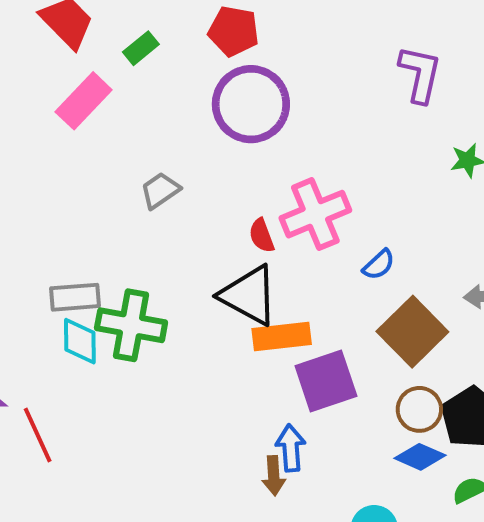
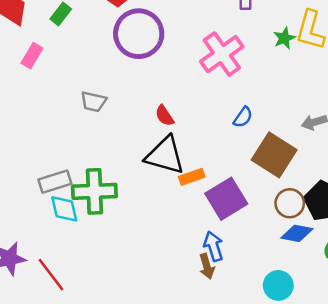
pink rectangle: (84, 101) -> (32, 56), size x0.7
gray trapezoid: (160, 190) -> (94, 102), turned -120
pink cross: (315, 214) -> (222, 54), moved
orange rectangle: (282, 336) -> (192, 177), size x0.7

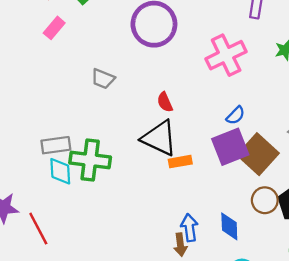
purple square: (226, 199) -> (230, 147), moved
blue diamond: (297, 233) -> (229, 226), moved, turned 68

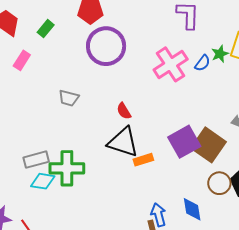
blue semicircle: (236, 115) -> (203, 63), moved
cyan diamond: (60, 171) -> (43, 181), turned -70

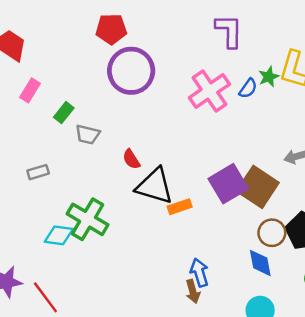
green rectangle: (46, 29) -> (64, 113), moved
red semicircle: (124, 111) -> (131, 159), moved
gray rectangle: (36, 160) -> (38, 172), moved, size x0.7
green cross: (67, 168) -> (88, 219), turned 32
blue diamond: (192, 209) -> (260, 263), moved

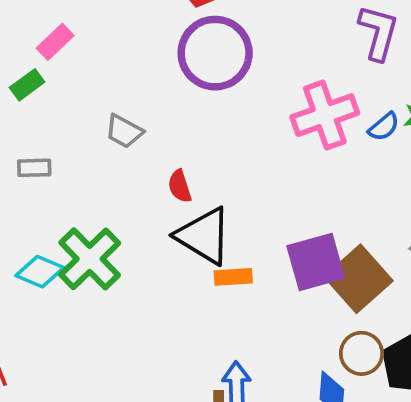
green rectangle: (64, 113) -> (27, 85), moved

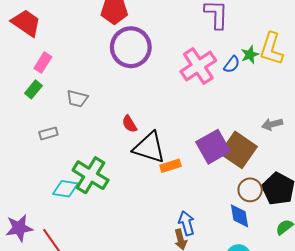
gray trapezoid: (124, 131) -> (77, 99), moved

